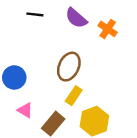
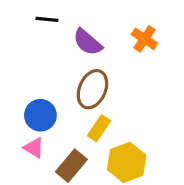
purple semicircle: (76, 18) -> (88, 42), moved
blue circle: (14, 77) -> (40, 115), moved

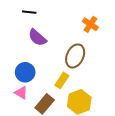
purple semicircle: (88, 42) -> (37, 38), moved
brown ellipse: (92, 89) -> (75, 56), moved

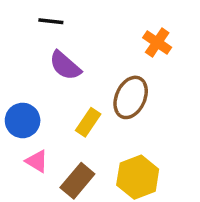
blue circle: (25, 72) -> (23, 120), moved
yellow rectangle: (62, 80) -> (88, 122), moved

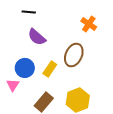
blue circle: (23, 120) -> (25, 68), moved
pink triangle: (37, 161) -> (13, 85), moved, turned 32

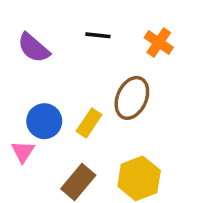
black line: (29, 12) -> (98, 35), moved
purple semicircle: (37, 37) -> (34, 48), moved

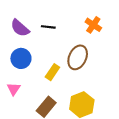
black line: (98, 35) -> (48, 27), moved
blue circle: (44, 121) -> (21, 58), moved

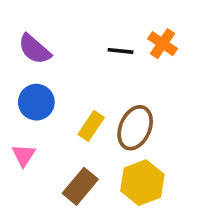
black line: (48, 27) -> (120, 51), moved
brown ellipse: (78, 57) -> (135, 128), moved

